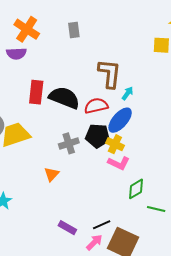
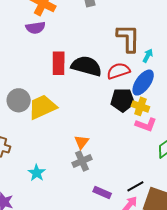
gray cross: (69, 143) -> (82, 161), moved

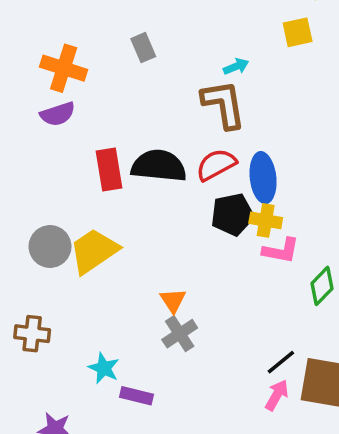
cyan arrow: (148, 56) -> (236, 66), moved, turned 48
blue ellipse: (143, 83) -> (263, 178), turned -32
purple rectangle: (102, 193) -> (137, 396), moved

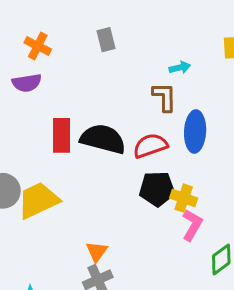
orange cross: (64, 68) -> (38, 46), size x0.7
brown L-shape: (224, 104) -> (164, 97), size x0.7
blue ellipse: (263, 178) -> (195, 132), moved
pink L-shape: (281, 251) -> (192, 225), turned -80

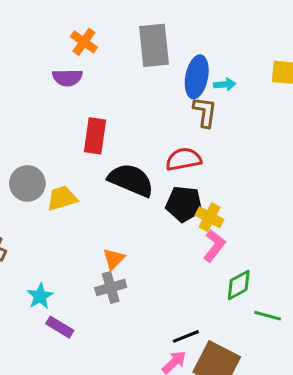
gray rectangle: (106, 40) -> (154, 45), size x1.8
blue ellipse: (195, 132) -> (197, 77), moved
black semicircle: (103, 139) -> (131, 180), moved
yellow trapezoid: (38, 200) -> (62, 198), size x0.7

